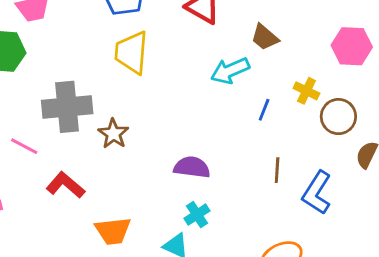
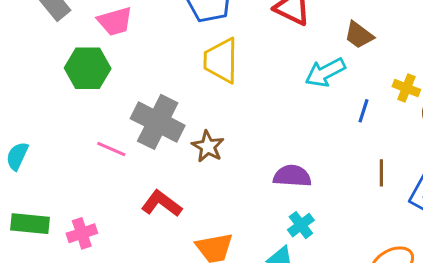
gray cross: (67, 107) -> (158, 122), turned 36
pink line: (24, 146) -> (111, 149), moved

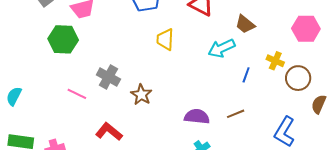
yellow trapezoid: (221, 60) -> (165, 39), moved, size x0.7
gray cross: (158, 122) -> (108, 77), size x0.7
brown line: (381, 173) -> (236, 114), moved, turned 66

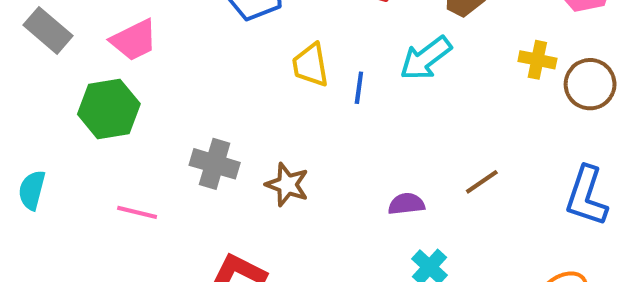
blue line: (246, 75) -> (359, 88), moved
pink line: (77, 94) -> (137, 212), moved
cyan semicircle: (14, 96) -> (32, 190), moved
purple semicircle: (197, 117) -> (406, 204), size x0.7

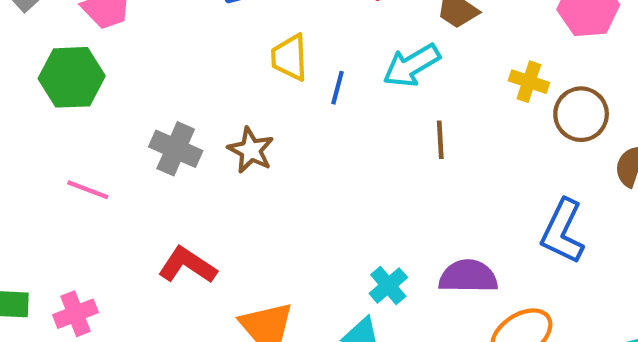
brown line: (482, 182) -> (440, 140), moved, turned -66
brown star: (287, 185) -> (251, 150), moved
purple semicircle: (406, 204) -> (468, 276), moved, size x1.5

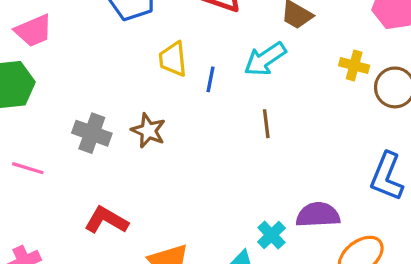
brown line: (440, 140) -> (266, 124), moved
cyan cross: (388, 285) -> (271, 235), moved

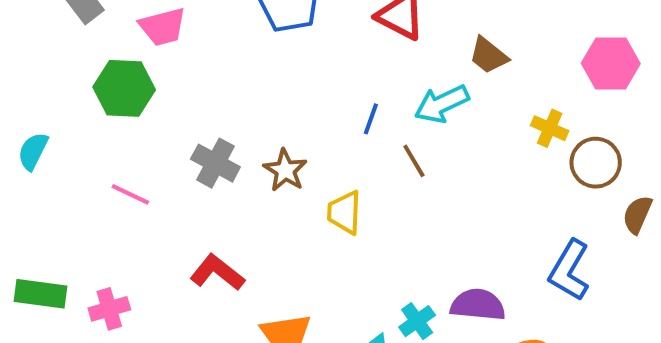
yellow trapezoid: (173, 59) -> (344, 212), moved
brown line: (266, 124) -> (414, 161), moved, turned -32

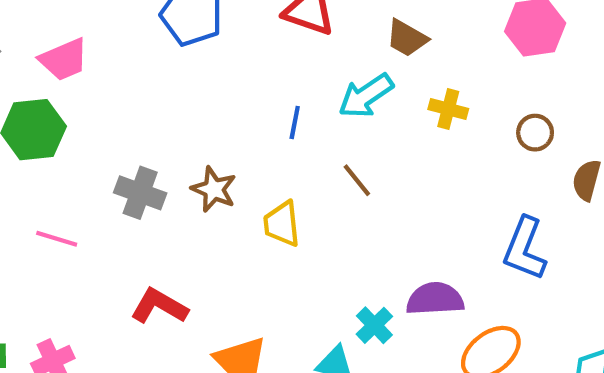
yellow cross: (550, 128) -> (448, 109), moved
brown line: (414, 161) -> (357, 180), moved
brown circle: (596, 163) -> (535, 133), size x0.7

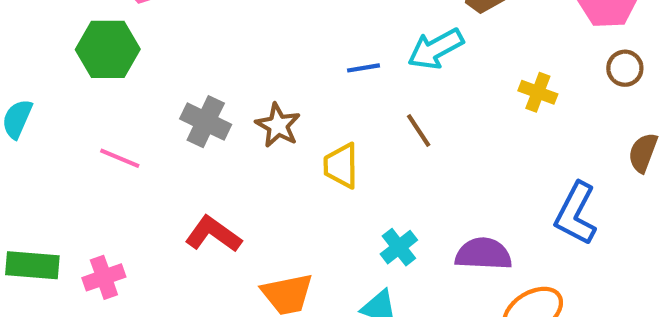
yellow cross: (448, 109) -> (538, 92), moved
blue line: (295, 122) -> (364, 68), turned 64
brown circle: (535, 133) -> (625, 68), moved
cyan cross: (374, 325) -> (399, 247), moved

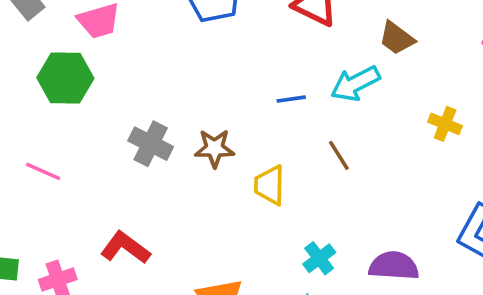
brown star: (278, 125) -> (215, 148), turned -30
pink line: (120, 158) -> (43, 171), moved
red L-shape: (213, 234) -> (125, 248), moved

